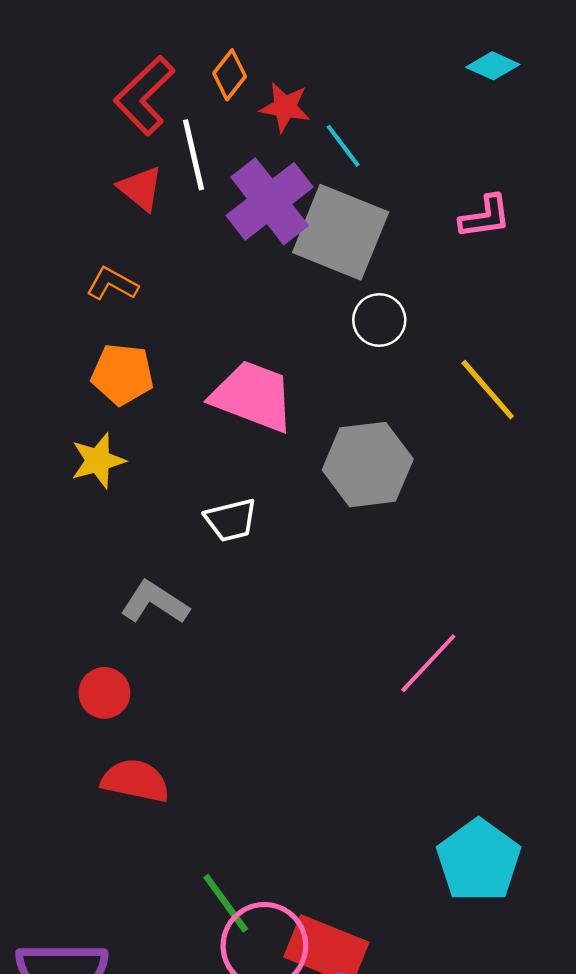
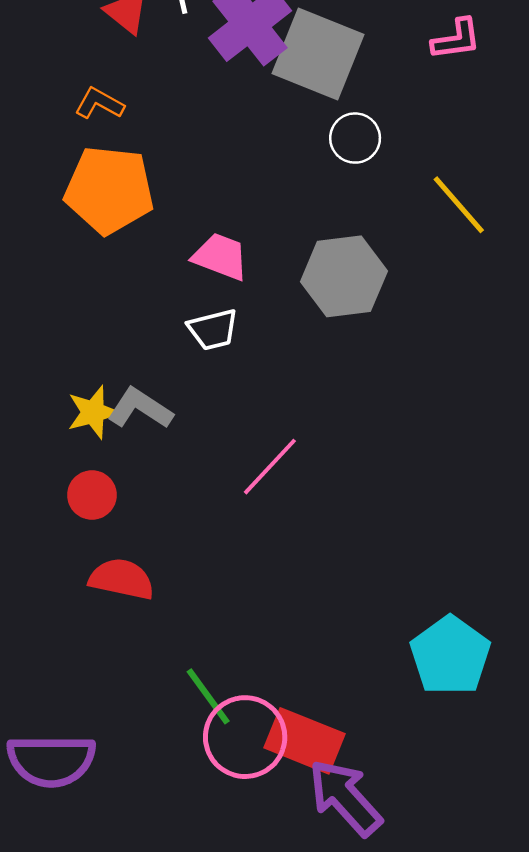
orange pentagon: (123, 374) -> (109, 190), size x1.5
pink trapezoid: (253, 396) -> (220, 257), moved, size x0.7
yellow star: (98, 461) -> (93, 412), moved
pink line: (428, 663) -> (270, 467), moved

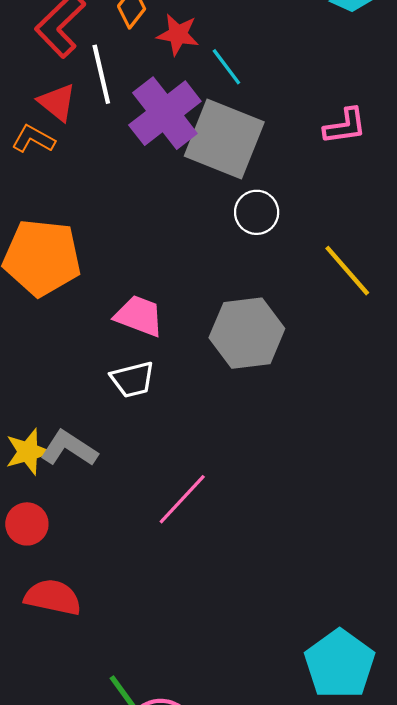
orange L-shape: (99, 103) -> (33, 139), moved

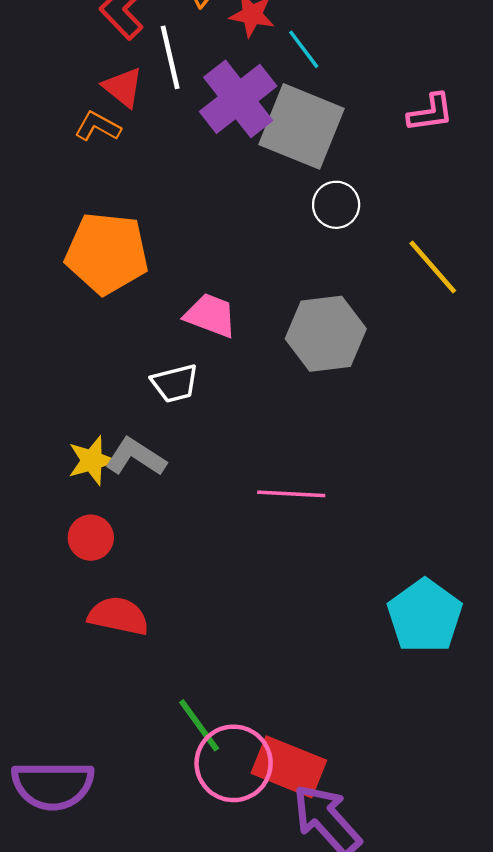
white trapezoid: (133, 379) -> (175, 383), moved
pink line: (182, 499) -> (291, 494), moved, turned 50
cyan pentagon: (340, 664) -> (425, 616), moved

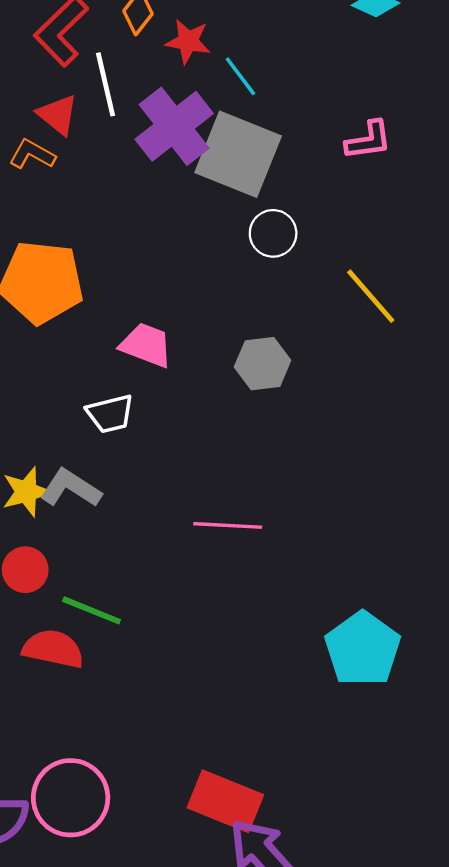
gray hexagon: (326, 334) -> (263, 364), size x0.7
green line: (199, 725) -> (92, 610), moved, turned -32
pink circle: (234, 763) -> (71, 798), moved

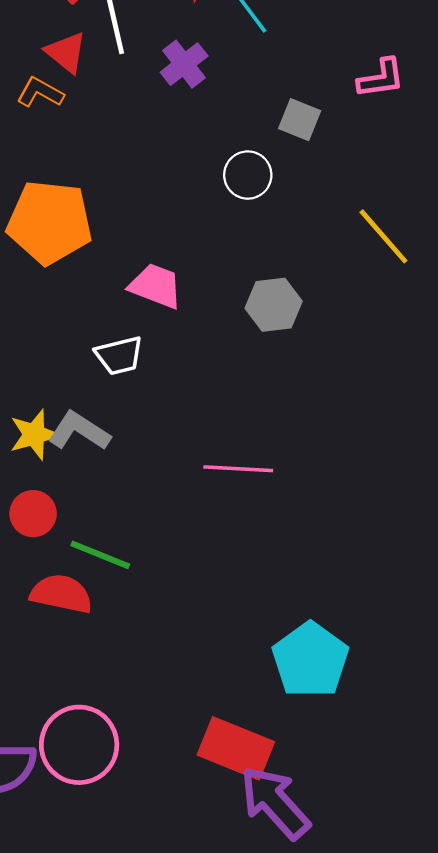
purple cross: (174, 126) -> (184, 64), size x0.6
gray square: (238, 154) -> (300, 120), moved, size x0.5
white circle: (273, 233) -> (248, 175), moved
cyan pentagon: (363, 649) -> (310, 660), moved

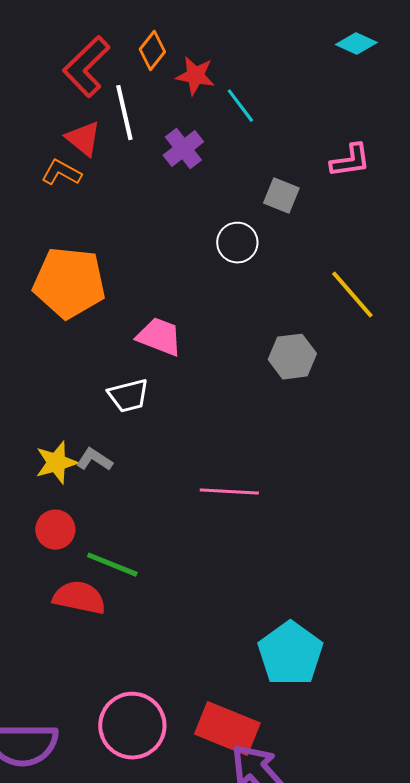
gray hexagon: (274, 305) -> (292, 357), moved
gray L-shape: (79, 431) -> (94, 460), size x0.7
pink circle: (79, 745) -> (132, 726), moved

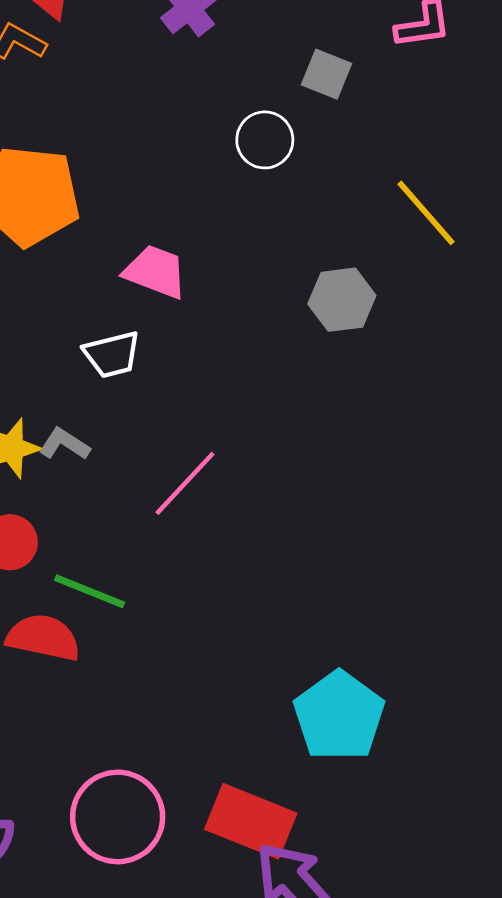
pink line: (229, 492) -> (185, 483), moved, turned -50

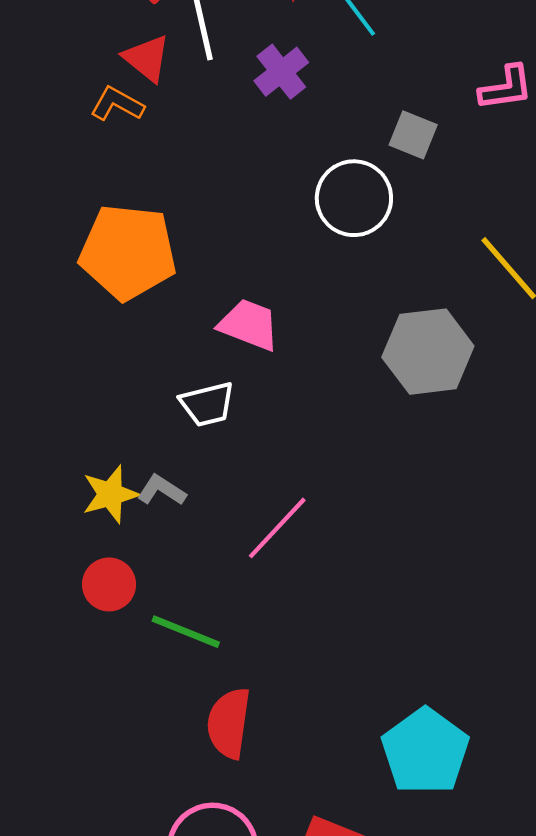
white circle: (265, 140) -> (354, 198), size x1.4
gray hexagon: (342, 300) -> (428, 352), size x1.4
red semicircle: (43, 638) -> (229, 723), moved, turned -94

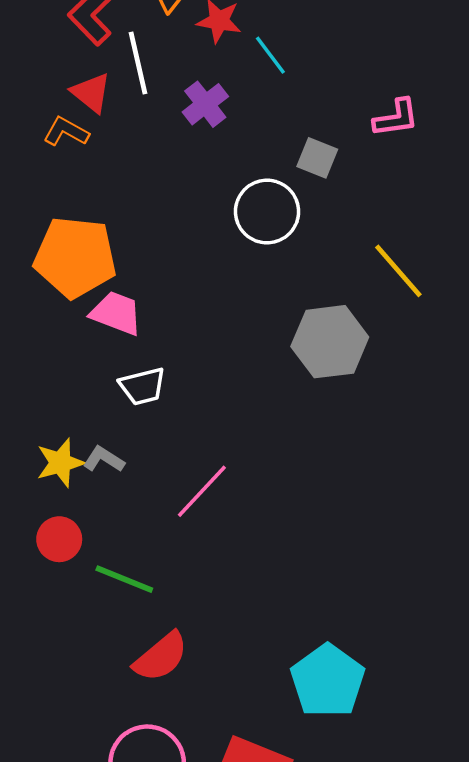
pink trapezoid: (249, 325) -> (116, 313), moved
red semicircle: (229, 723) -> (161, 657), turned -138

